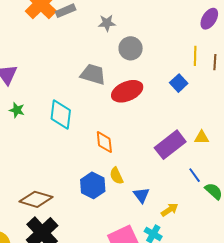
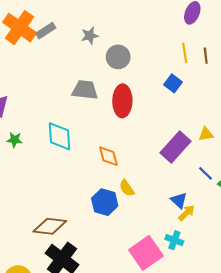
red ellipse: (127, 91) -> (122, 101), turned -56
blue triangle: (141, 195) -> (179, 200), moved

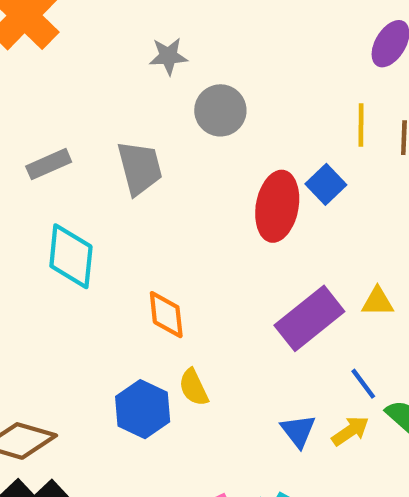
gray rectangle: (46, 31) -> (49, 164), moved
gray trapezoid: (85, 90) -> (140, 168), turned 60
red ellipse: (122, 101) -> (277, 206), moved
yellow arrow: (187, 213) -> (350, 431), moved

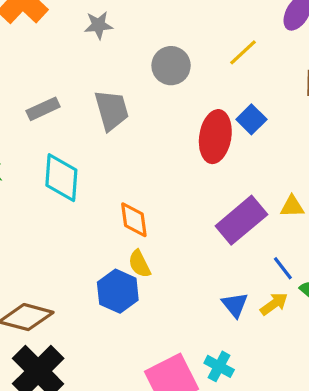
gray star: (168, 56) -> (98, 25), moved
yellow line: (361, 125) -> (243, 52), moved, turned 48
yellow semicircle: (194, 387) -> (140, 264), moved

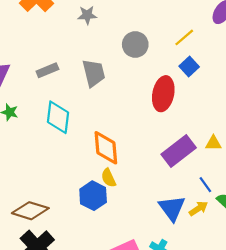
blue square: (251, 119) -> (189, 67), moved
orange diamond: (134, 220) -> (106, 148), size x1.4
blue triangle: (235, 305) -> (172, 208), size x1.5

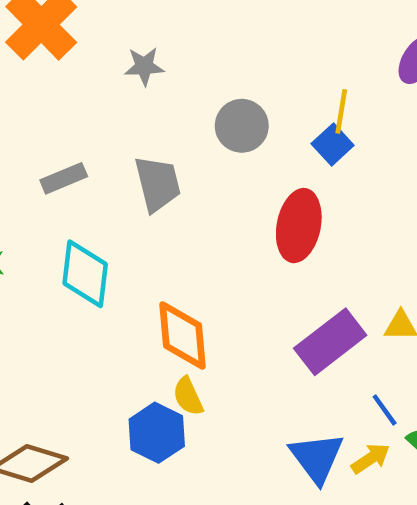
yellow line: (184, 37) -> (341, 111), turned -40
blue square: (189, 67) -> (333, 144), moved

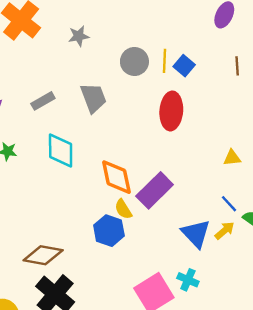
yellow line: (341, 111) -> (165, 61), moved
purple rectangle: (330, 342) -> (155, 190), moved

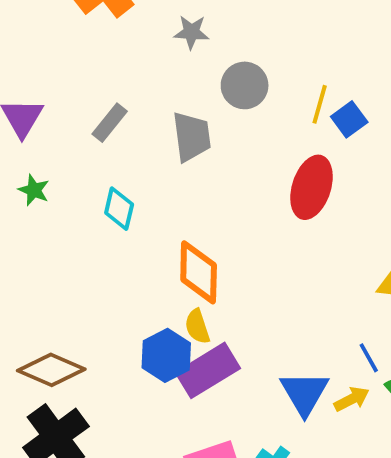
gray circle: (134, 61) -> (245, 85), moved
gray rectangle: (43, 101) -> (110, 123), turned -35
cyan diamond: (61, 150) -> (119, 209), size x0.7
purple rectangle: (155, 190) -> (208, 370), moved

